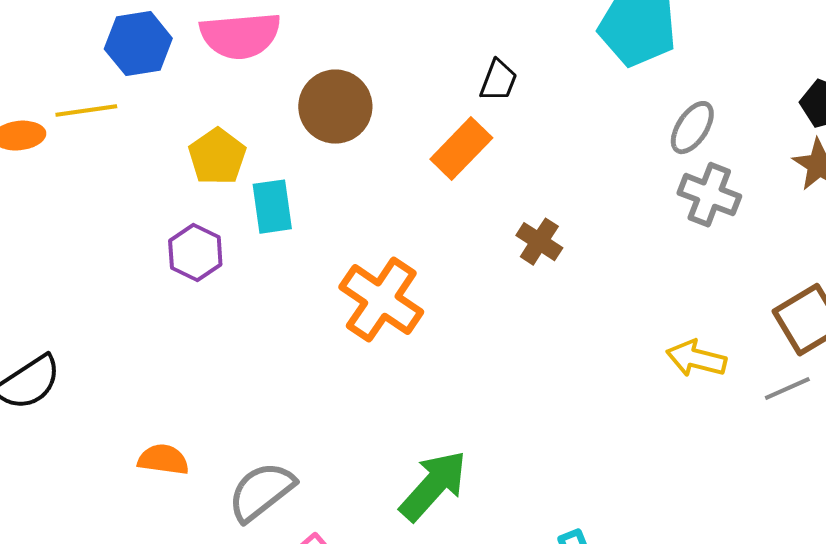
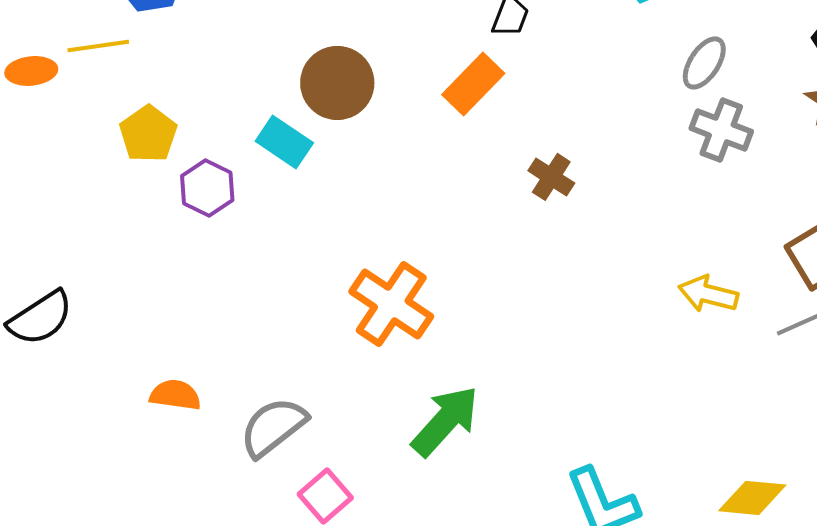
brown circle: (335, 107) -> (337, 83), moved
yellow pentagon: (217, 157) -> (148, 134), moved
cyan rectangle: (272, 207) -> (284, 142), turned -48
orange cross: (381, 300) -> (391, 304), moved

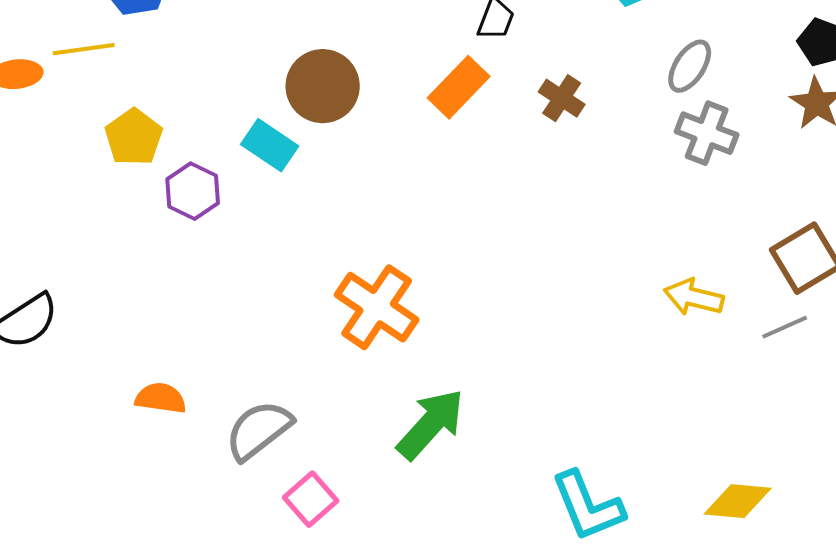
brown cross: (551, 177) -> (562, 98), moved

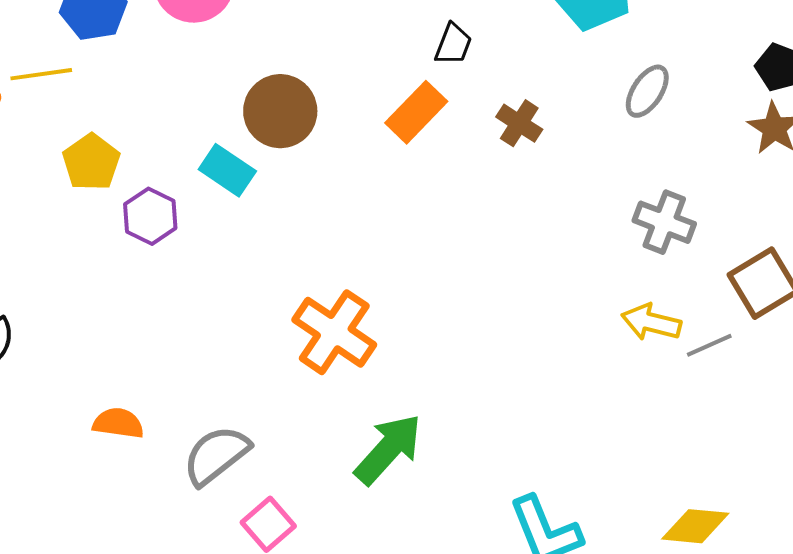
gray cross: (707, 133) -> (664, 222), moved
gray line: (785, 327) -> (709, 345), moved

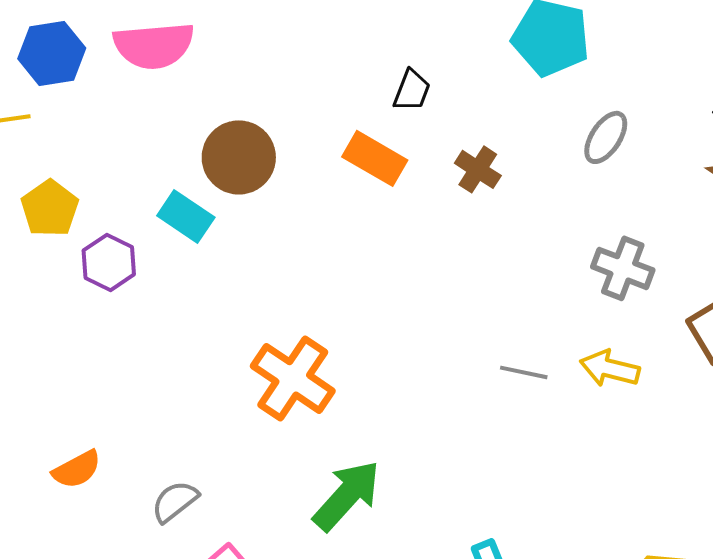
orange rectangle: (416, 112) -> (375, 158), turned 76
gray line: (709, 345) -> (524, 372), moved, turned 36
orange semicircle: (118, 423) -> (77, 469), turned 144
gray semicircle: (216, 455) -> (175, 501), size x0.7

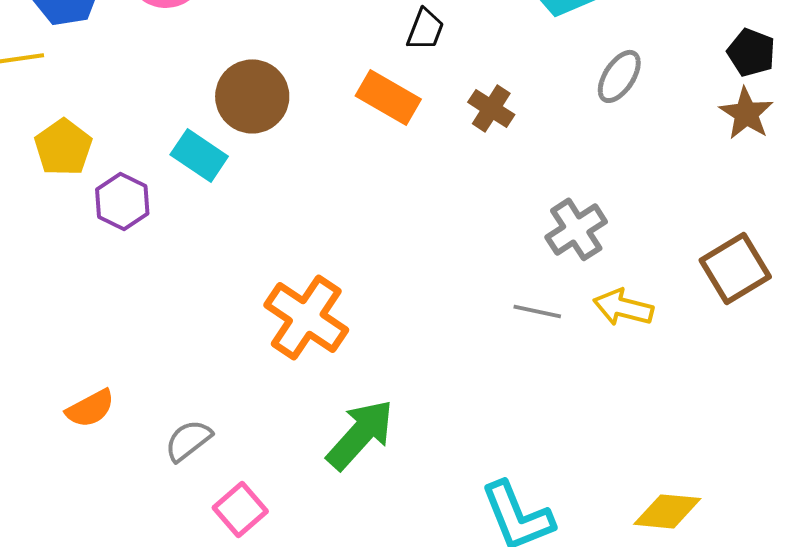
gray cross: (623, 268) -> (576, 229), moved, turned 36

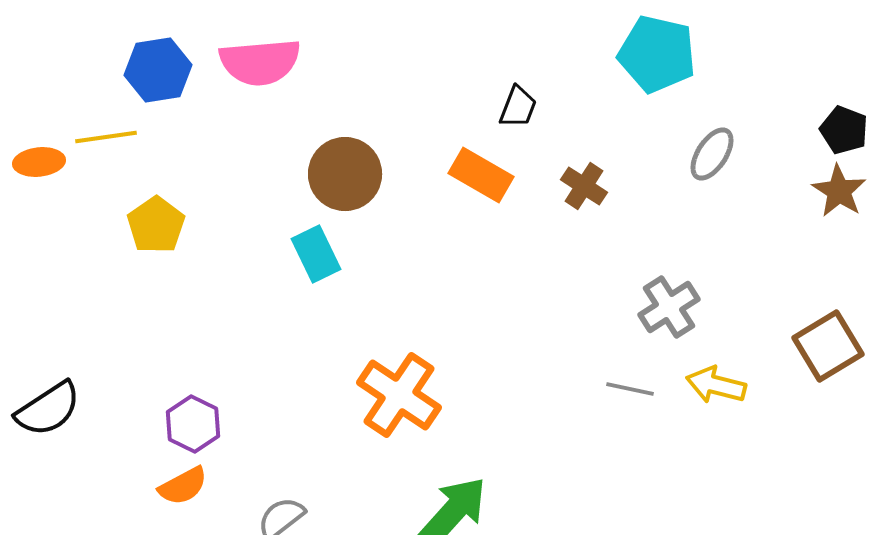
cyan rectangle: (199, 155) -> (316, 254), moved, turned 30
purple hexagon: (122, 201) -> (193, 424), moved

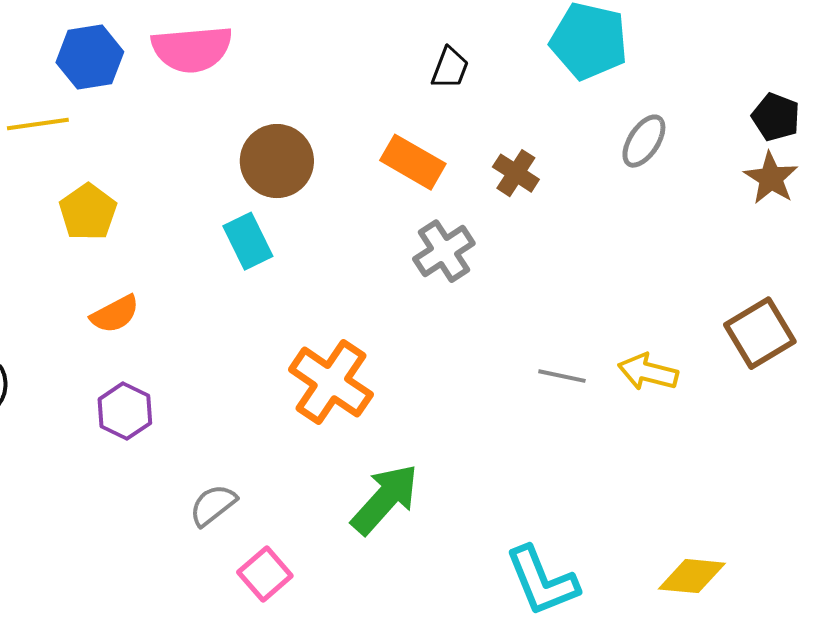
black trapezoid: (518, 107) -> (450, 68), moved
gray cross: (669, 307) -> (444, 251), moved
orange semicircle: (183, 486) -> (115, 314), moved

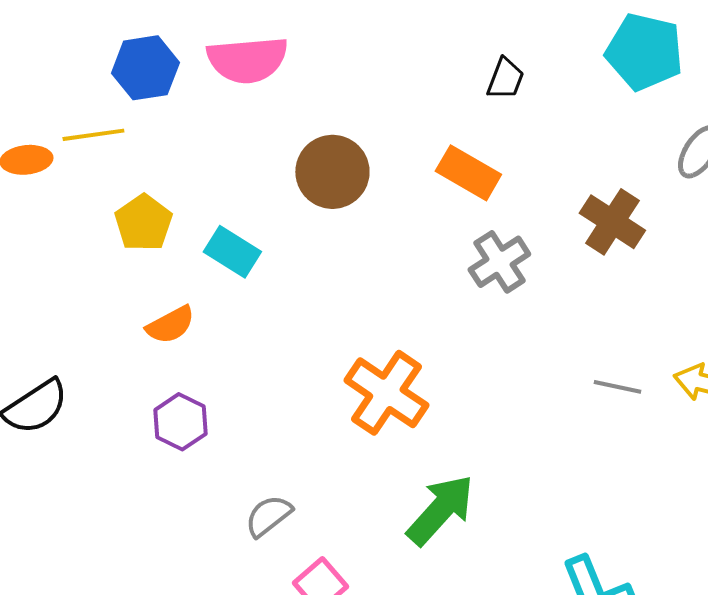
brown cross: (516, 173) -> (612, 222), moved, size x1.4
cyan rectangle: (248, 241) -> (232, 252), moved, turned -32

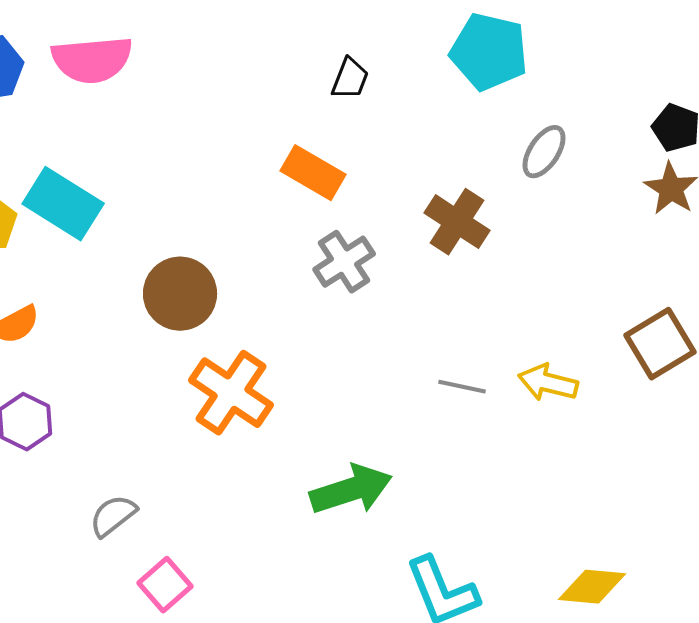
brown circle: (332, 172) -> (180, 294), moved
cyan rectangle: (232, 252) -> (63, 204), moved, size x1.4
green arrow: (440, 510) -> (351, 490), moved, turned 30

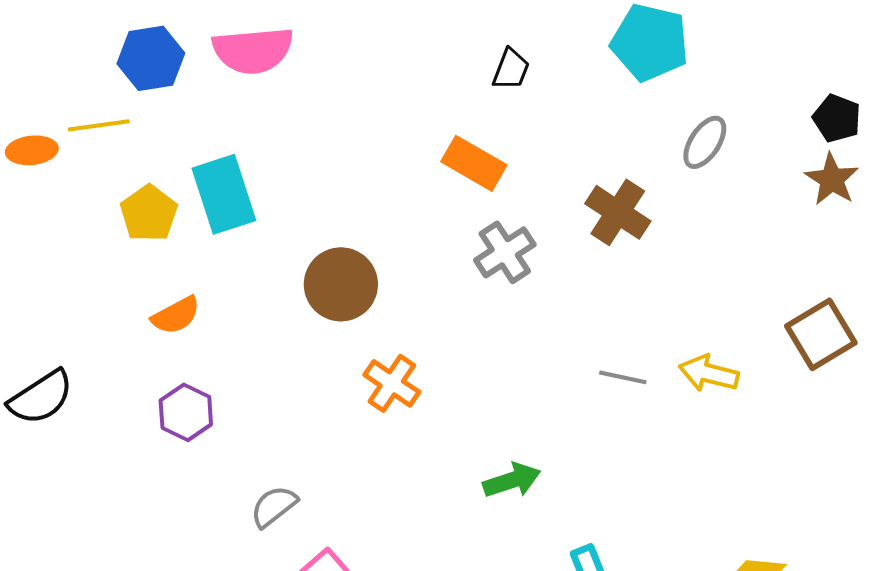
cyan rectangle: (63, 204) -> (224, 194), turned 40
orange cross: (231, 393) -> (392, 383), size x0.7
green arrow: (351, 490) -> (512, 480), size x0.7

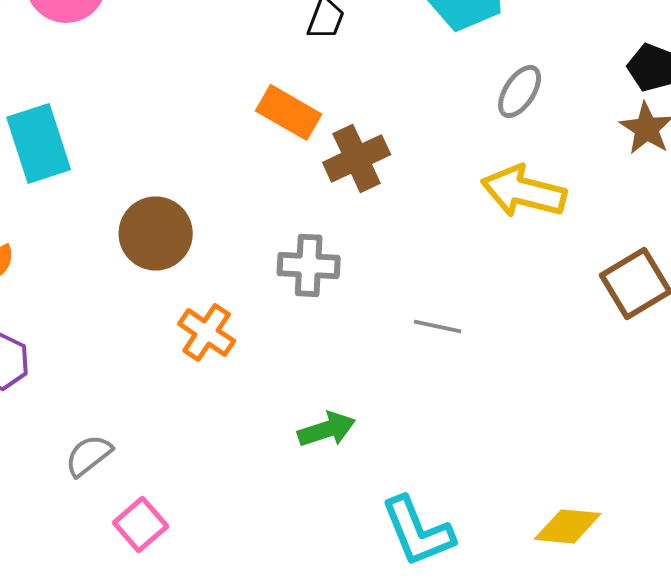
brown cross: (618, 212) -> (357, 158), moved, turned 32
gray cross: (505, 252) -> (309, 265), moved, turned 36
yellow arrow: (709, 373) -> (524, 191), moved, size x1.4

